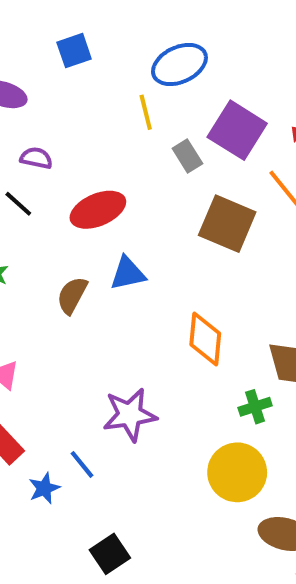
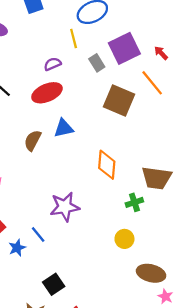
purple square: (237, 130) -> (124, 48), turned 32
purple semicircle: (36, 158) -> (53, 64), moved, turned -35
yellow circle: (237, 472) -> (124, 239), size x0.6

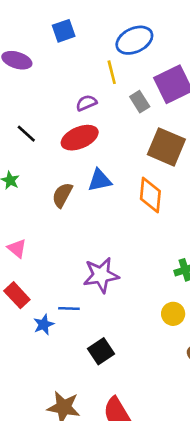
orange diamond: (107, 165) -> (150, 195), moved
blue line: (38, 234) -> (69, 308), turned -49
black square: (54, 284) -> (101, 351), moved

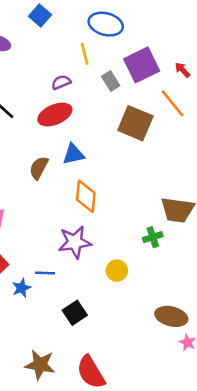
blue square: (64, 31) -> (40, 15), turned -30
blue ellipse: (134, 40) -> (106, 24), turned 40
orange diamond: (150, 195) -> (86, 196), moved
yellow circle: (173, 314) -> (117, 271), moved

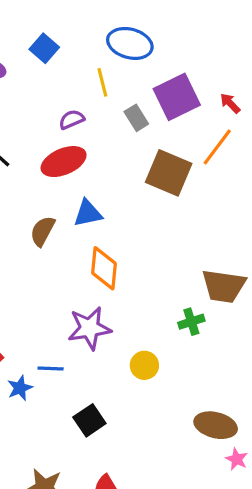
blue square: (40, 15) -> (44, 48), moved
orange line: (173, 103) -> (217, 147), turned 76

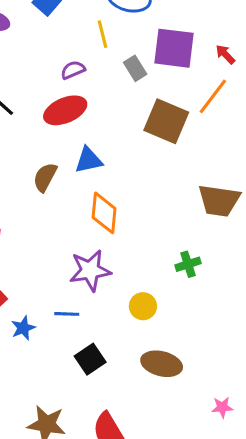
purple square: (177, 97) -> (174, 48), turned 33
brown trapezoid: (224, 286) -> (219, 201), moved
blue line: (51, 369) -> (67, 314), moved
brown ellipse: (216, 425) -> (162, 364), moved
pink star: (237, 459) -> (222, 407), moved, turned -30

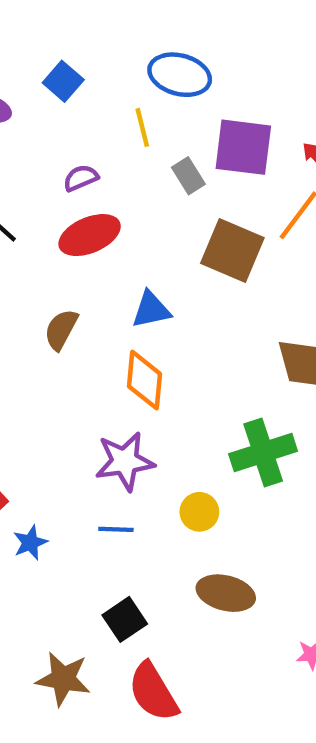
purple semicircle: (73, 70) -> (81, 178), moved
blue triangle: (89, 160) -> (151, 310), moved
green cross: (188, 264) -> (263, 453), size x1.8
blue line: (67, 314) -> (116, 529), moved
black square: (90, 359) -> (125, 619), moved

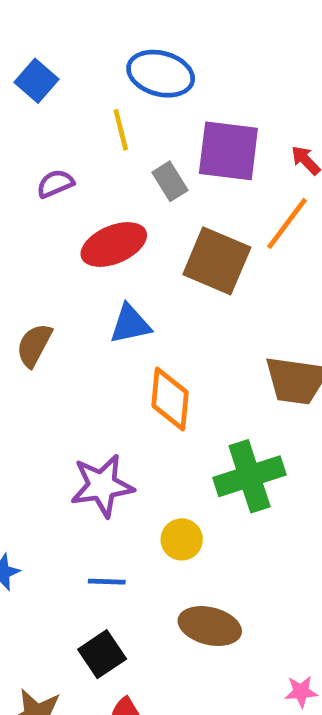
red ellipse: (90, 235) -> (114, 245), moved
orange diamond: (144, 380) -> (170, 399), moved
blue line: (116, 529) -> (107, 582), moved

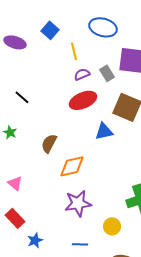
yellow line: (121, 130) -> (74, 51), moved
purple semicircle: (55, 184) -> (82, 74), moved
blue triangle: (130, 324) -> (104, 131), moved
orange diamond: (170, 399) -> (72, 166), moved, turned 72

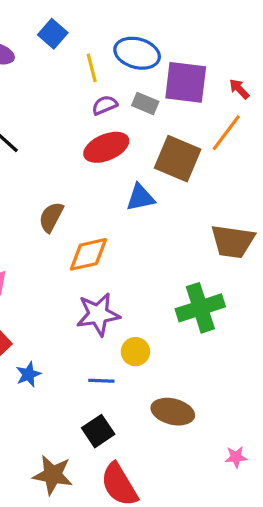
blue ellipse: (103, 27) -> (137, 53), moved
gray rectangle: (107, 73) -> (145, 103), turned -35
yellow circle: (112, 226) -> (135, 352), moved

